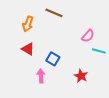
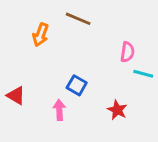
pink semicircle: (88, 36) -> (127, 52), turned -32
red triangle: (28, 49) -> (16, 95), moved

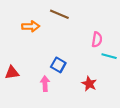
orange arrow: (41, 35) -> (31, 26), turned -112
red triangle: (16, 95) -> (12, 73), turned -40

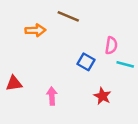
blue square: (58, 65) -> (86, 62), moved

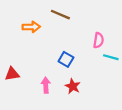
blue square: (86, 62) -> (66, 59), moved
red star: (102, 96) -> (73, 86), moved

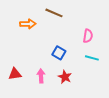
cyan line: (111, 57) -> (92, 58), moved
red triangle: (12, 74) -> (15, 74), moved

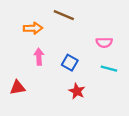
pink semicircle: (88, 36) -> (104, 42), turned 80
pink arrow: (41, 76) -> (39, 57), moved

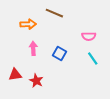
cyan line: (109, 69) -> (93, 58), turned 40
red star: (77, 91) -> (36, 81), moved

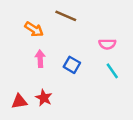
orange arrow: (28, 24) -> (34, 29), turned 35
red triangle: (15, 75) -> (19, 101), moved

